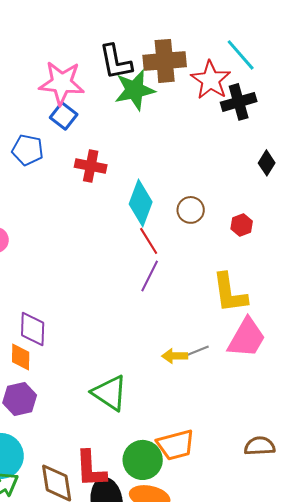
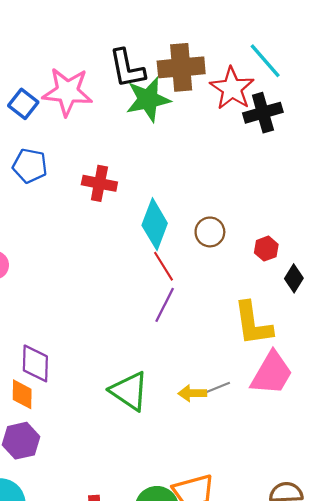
blue square: (64, 116) -> (23, 104), moved
black diamond: (267, 163) -> (294, 278), moved
green triangle: (110, 393) -> (129, 391), moved

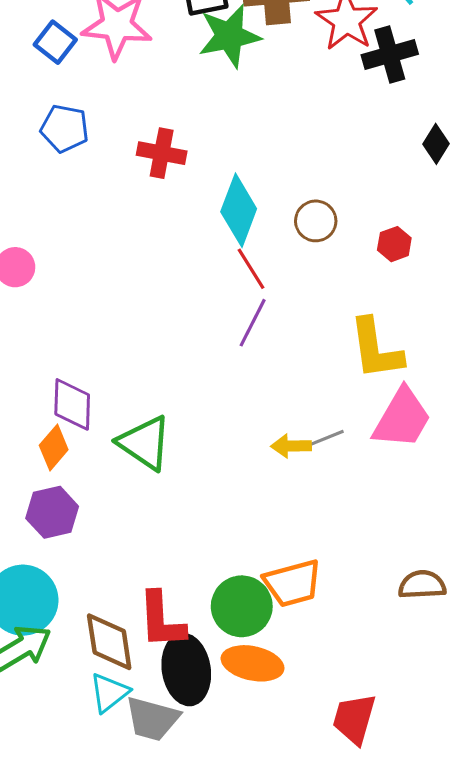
black diamond: (294, 278) -> (436, 144), moved
green triangle: (129, 391) -> (145, 443), moved
orange diamond: (22, 394) -> (54, 448), turned 40

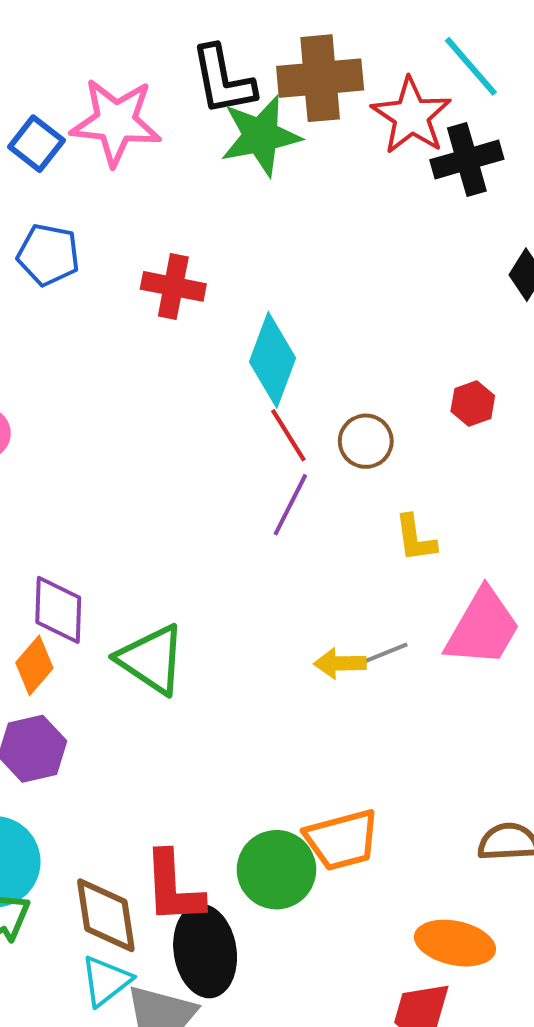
brown circle: (316, 221) -> (366, 441), moved
yellow L-shape: (376, 349) -> (415, 538), moved, size x0.6
orange ellipse: (253, 663) -> (455, 943), moved

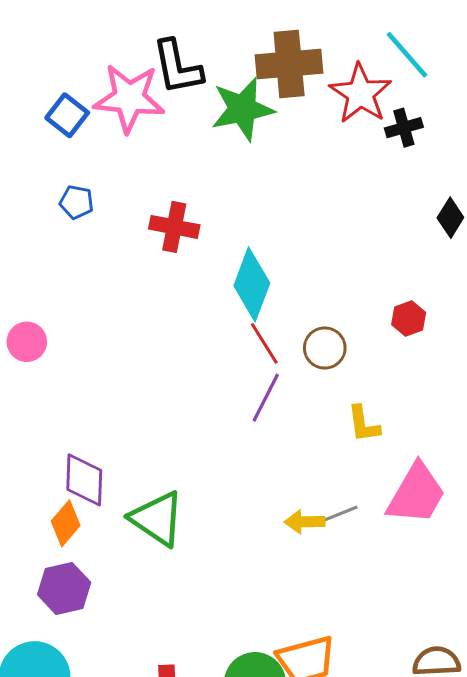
black L-shape: (223, 80) -> (177, 67), moved
black cross: (467, 160) -> (404, 128), size x0.7
blue pentagon: (48, 255) -> (76, 202), size x0.7

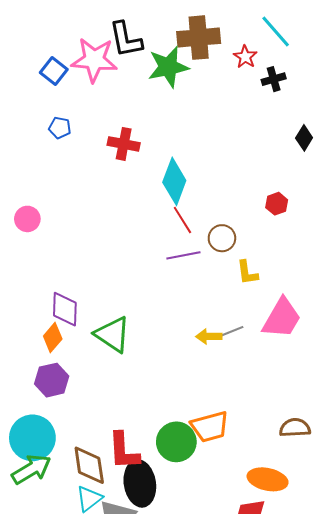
red star: (360, 94) -> (245, 57), size x0.6
brown circle: (325, 348) -> (222, 238), moved
purple line: (266, 398) -> (183, 255), turned 52

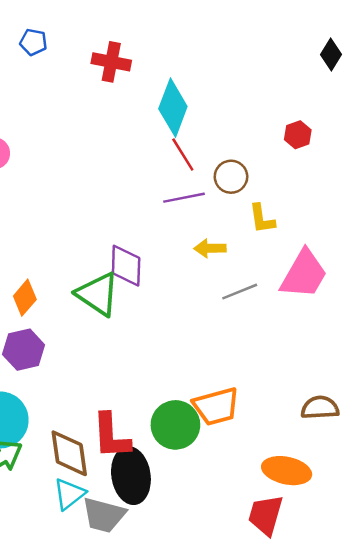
purple diamond: (65, 309) -> (126, 266), moved
yellow arrow: (209, 336) -> (210, 248), moved

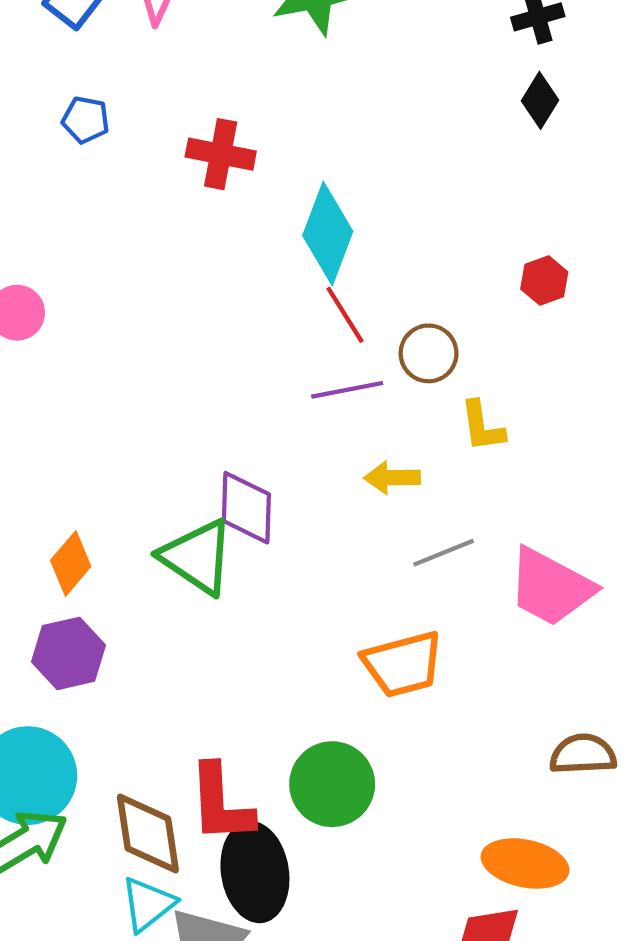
black diamond: (331, 54) -> (540, 100), moved
pink trapezoid: (304, 274) -> (551, 587), moved, turned 88
orange trapezoid: (216, 406) -> (403, 664), moved

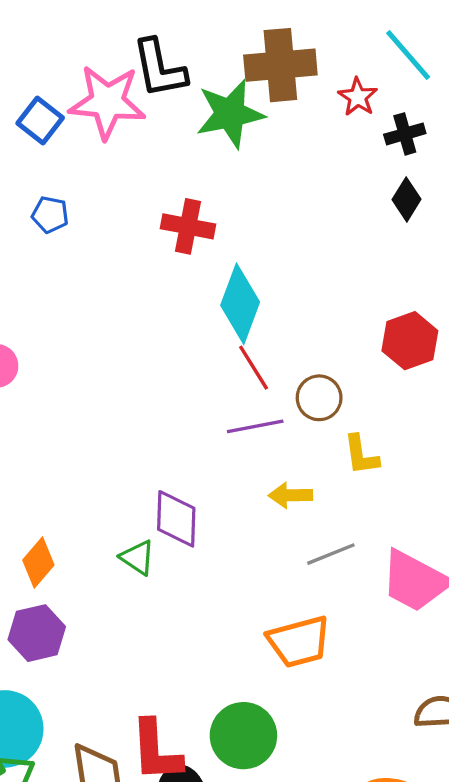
red cross: (221, 154) -> (188, 226), moved
red hexagon: (544, 281) -> (410, 341), size x1.5
green triangle: (197, 557) -> (138, 557), size x0.6

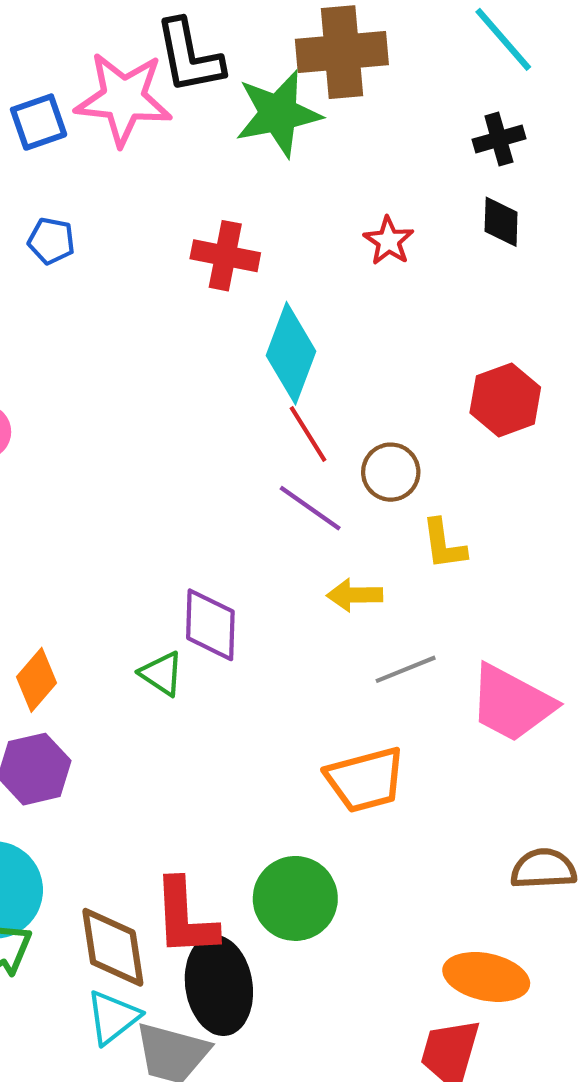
red star: (358, 97) -> (389, 241), moved
blue square: (40, 120) -> (39, 122), turned 33
black diamond: (406, 199) -> (501, 222), turned -30
purple line: (255, 426) -> (310, 508), turned 46

